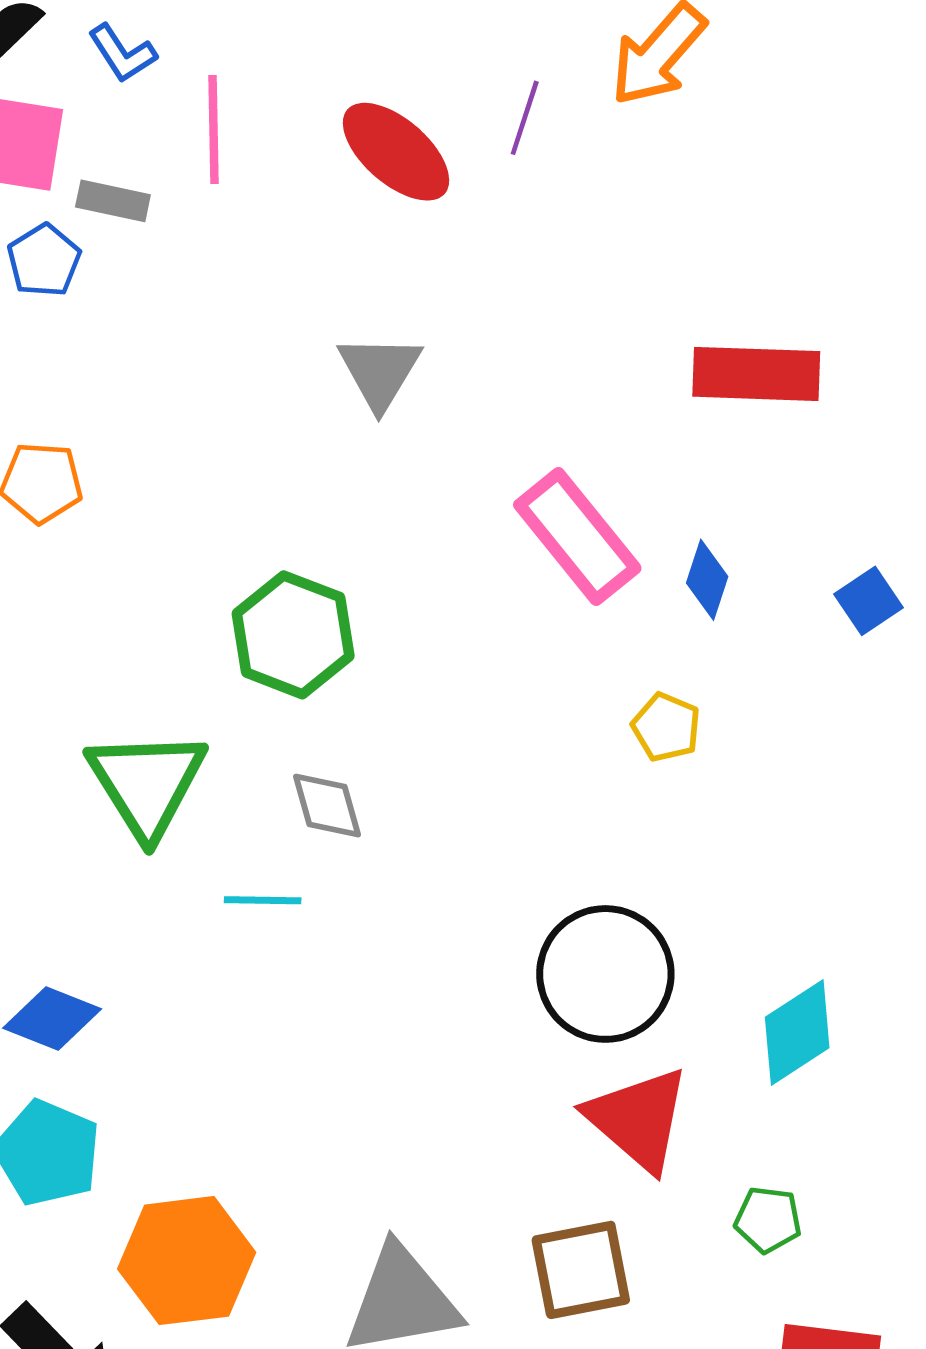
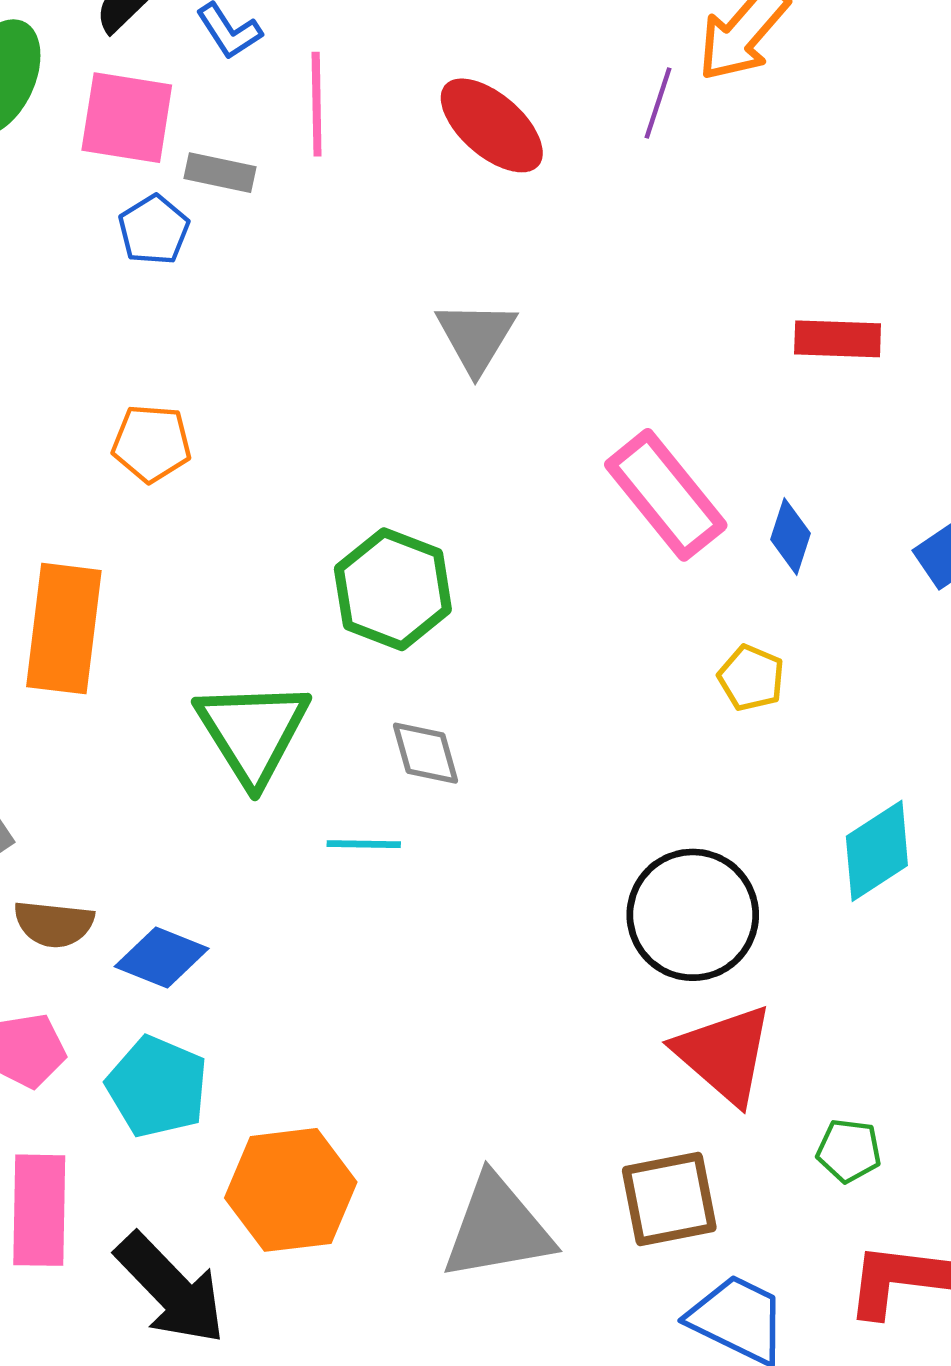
purple line: (525, 118) -> (658, 103), moved
red rectangle: (756, 374) -> (838, 339), size x0.7
cyan diamond: (797, 1032) -> (877, 851), moved

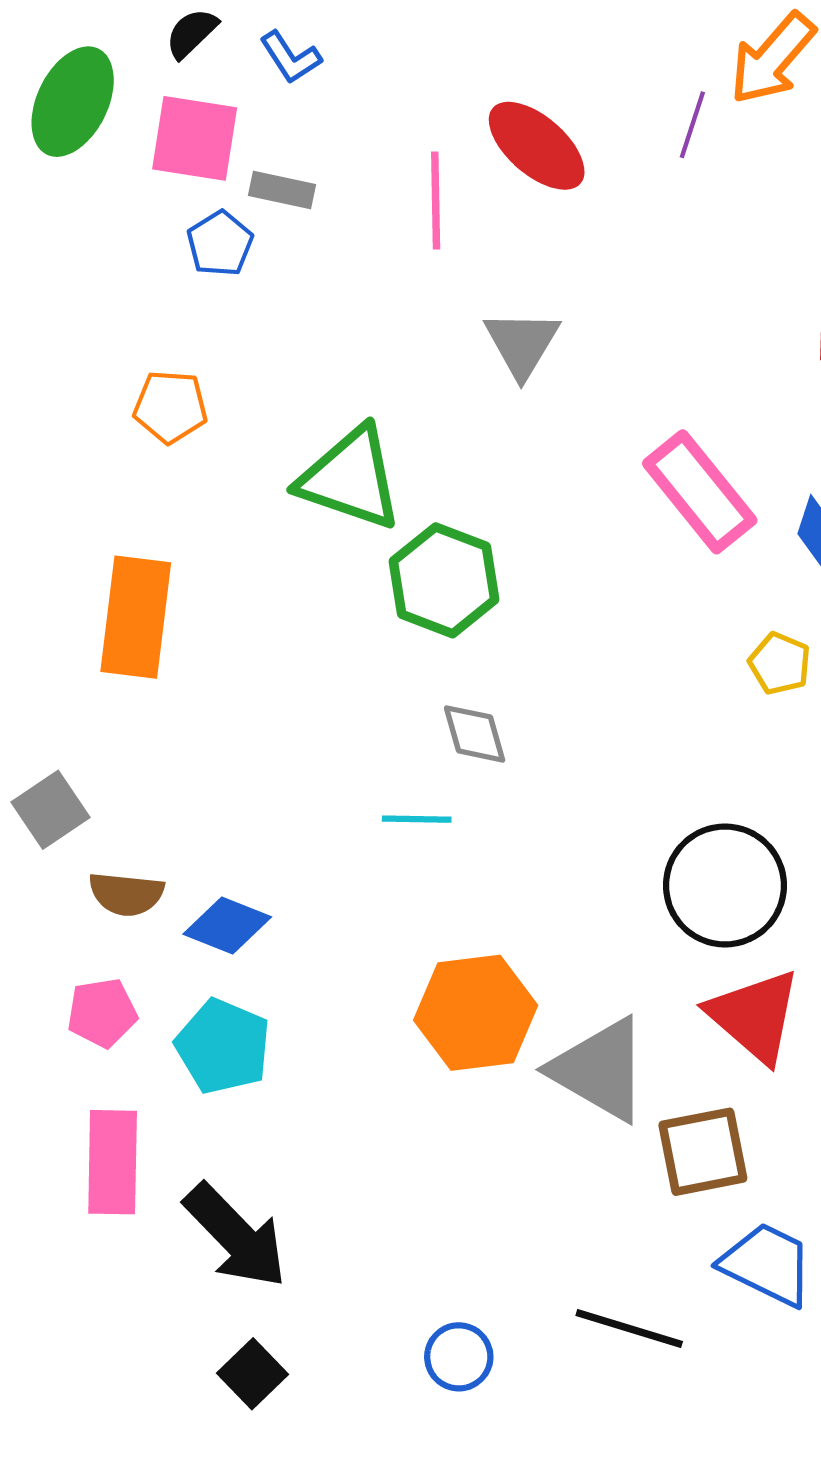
pink line: (317, 104) -> (436, 200), moved
orange pentagon: (152, 443) -> (170, 407), moved
green triangle: (253, 732) -> (350, 478), moved, turned -39
orange hexagon: (291, 1190) -> (476, 1013), moved
gray triangle: (497, 1228) -> (600, 1070), moved, turned 40

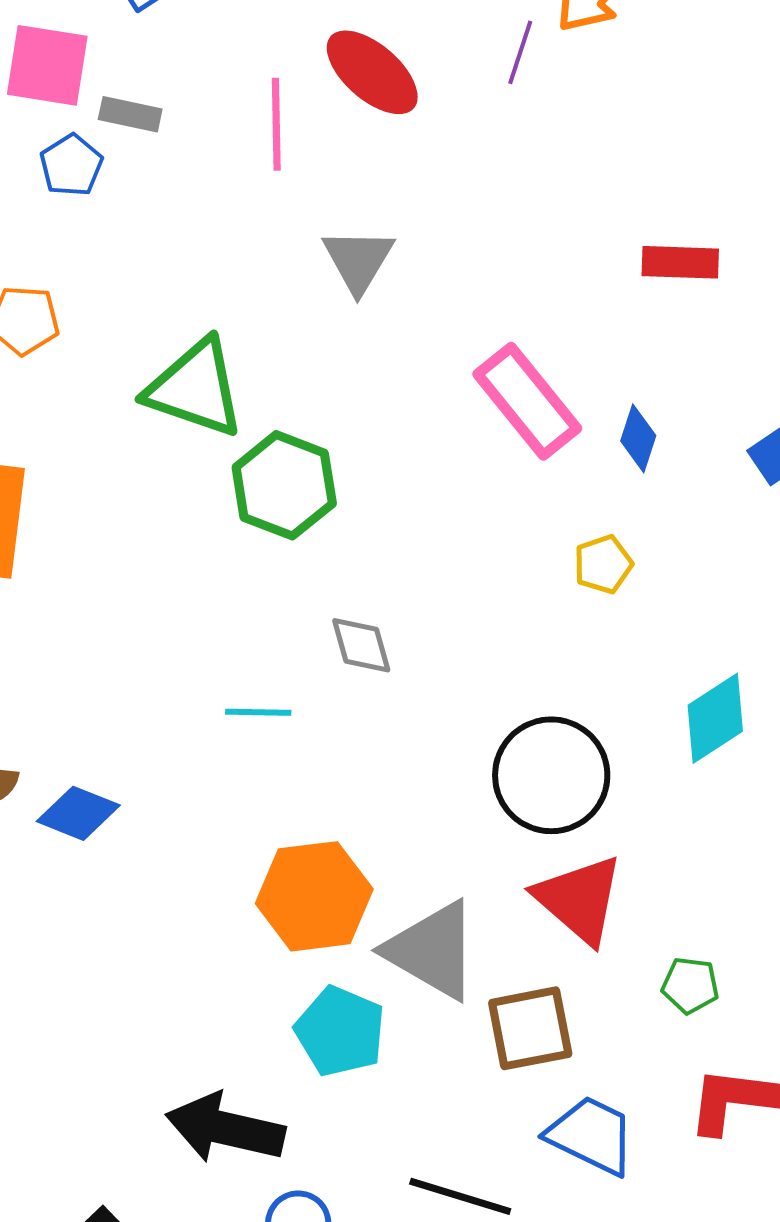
yellow pentagon: (780, 663) -> (603, 564), turned 30
gray diamond: (475, 734) -> (361, 645), moved
cyan pentagon: (223, 1046) -> (340, 1031), moved
black arrow: (236, 1236) -> (225, 1128), moved, turned 147

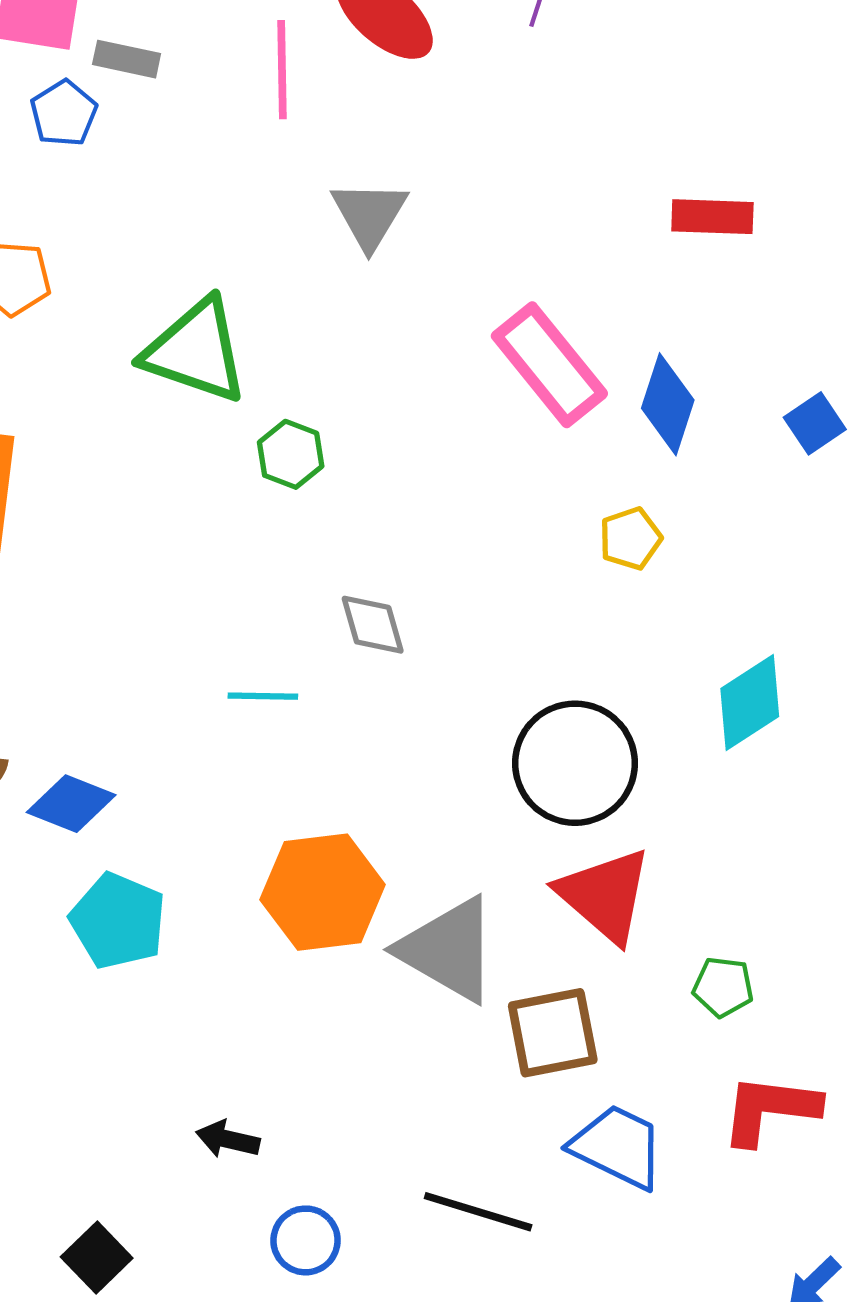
blue diamond: (638, 438) -> (668, 404), size x1.4
green hexagon: (284, 485) -> (291, 454), size x0.6
cyan pentagon: (340, 1031) -> (118, 921), moved
black arrow: (225, 1128) -> (228, 1139), size x0.5

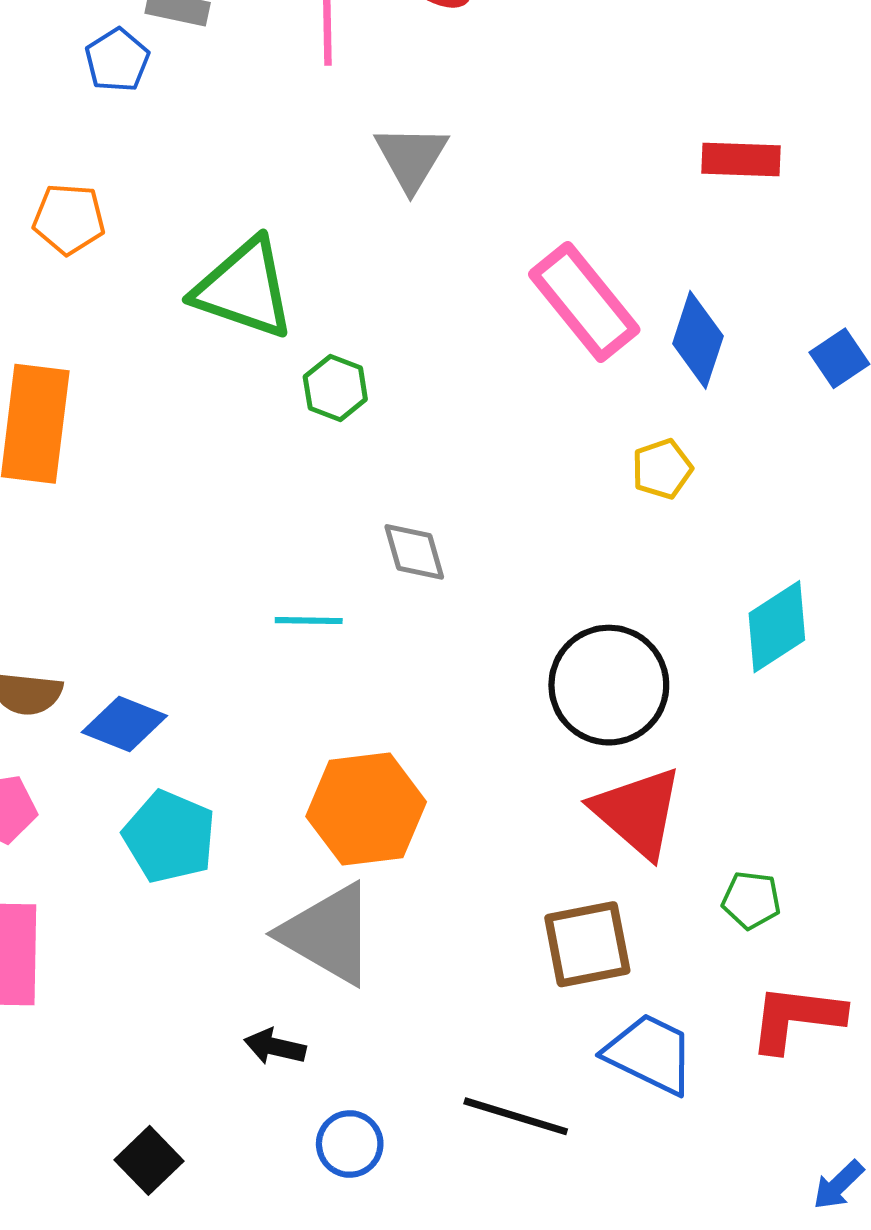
gray triangle: (448, 950) -> (328, 934), moved

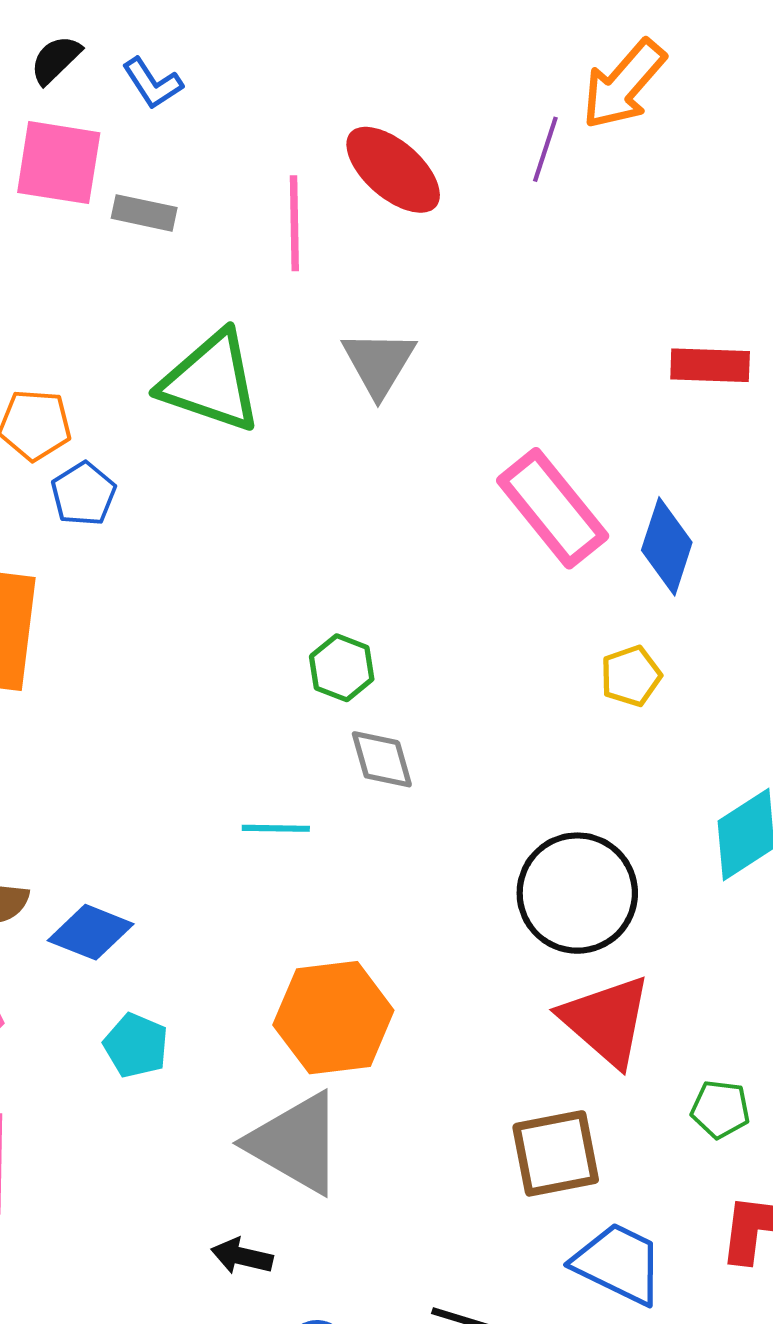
blue pentagon: (117, 60) -> (83, 494), moved
green triangle: (244, 289) -> (211, 382), moved
green hexagon: (335, 388) -> (342, 668), moved
cyan pentagon: (169, 837) -> (136, 1045), size x0.7

